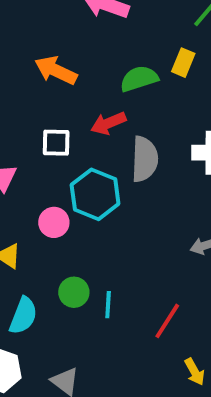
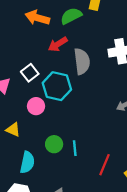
orange arrow: (56, 70) -> (37, 18), moved
white square: (56, 143) -> (30, 73), moved, turned -30
red line: (167, 321) -> (105, 165), moved

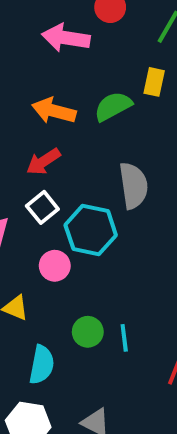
red arrow: (58, 44) -> (43, 162), moved

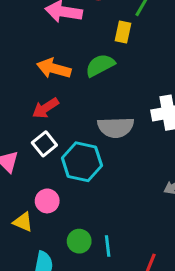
yellow rectangle: (154, 82) -> (123, 32), moved
gray semicircle: (134, 186) -> (116, 127), turned 96
pink circle: (55, 266) -> (47, 201), moved

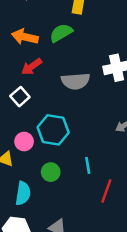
red arrow: (45, 108) -> (32, 67), moved
cyan hexagon: (82, 162) -> (53, 130), moved
cyan line: (108, 246) -> (88, 165), moved

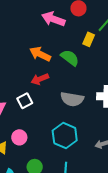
green semicircle: (61, 33) -> (70, 58), turned 54
cyan hexagon: (53, 130) -> (65, 136), moved

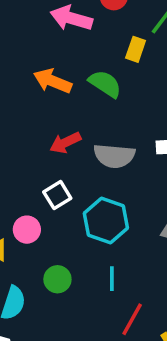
red arrow: (40, 79) -> (65, 143), moved
white square: (25, 101) -> (57, 195), moved

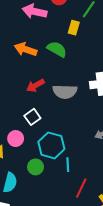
cyan hexagon: (106, 221) -> (51, 145), moved

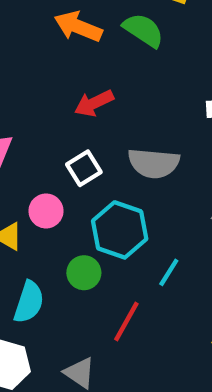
gray semicircle: (65, 92) -> (154, 163), moved
cyan line: (68, 165) -> (169, 272), moved, turned 32
red line: (81, 188) -> (126, 322), moved

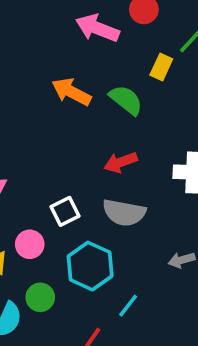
red arrow: (94, 103) -> (121, 162), moved
green circle: (84, 273) -> (40, 297), moved

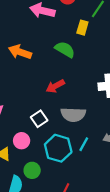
orange arrow: (71, 92) -> (20, 52), moved
red arrow: (121, 162) -> (55, 86), moved
cyan line: (128, 306) -> (84, 144), moved

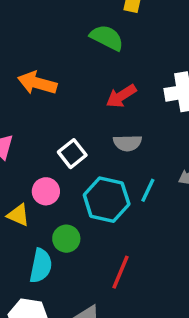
orange arrow: (20, 52) -> (37, 83), moved
red arrow: (55, 86) -> (121, 96), moved
gray semicircle: (73, 115) -> (127, 143), size x0.7

